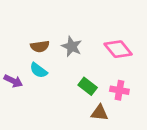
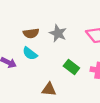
brown triangle: (100, 113) -> (49, 89), moved

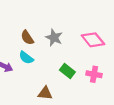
brown semicircle: (31, 33) -> (27, 38), turned 64

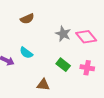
brown semicircle: (27, 38) -> (27, 19), moved, turned -80
gray star: (54, 38) -> (63, 34), moved

